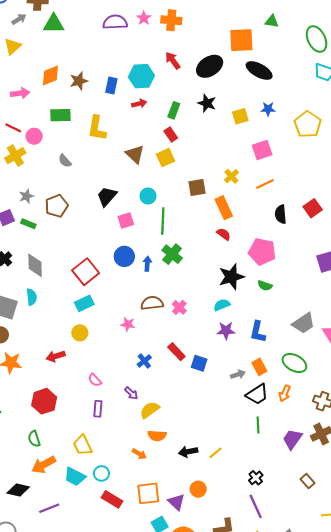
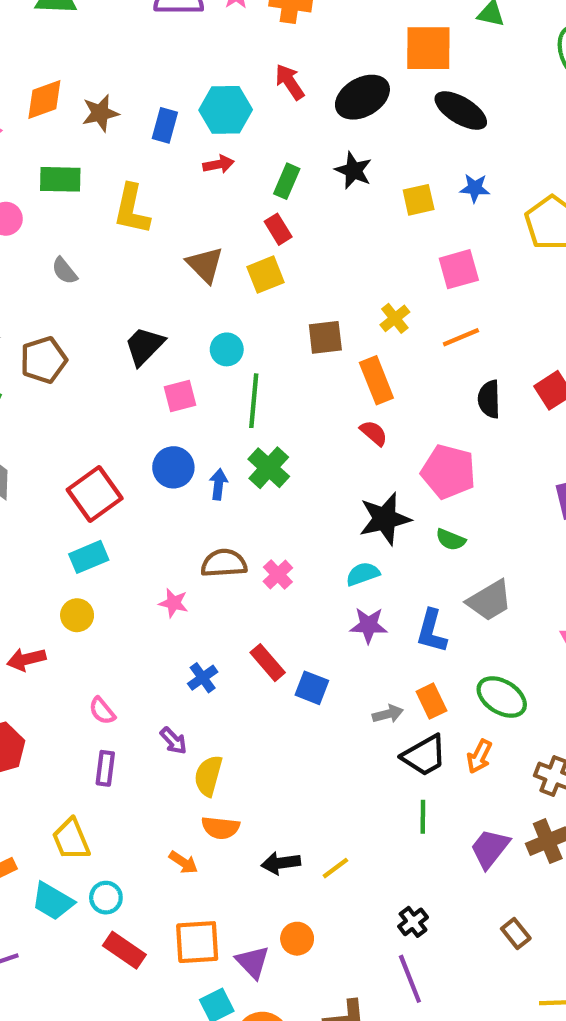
gray trapezoid: (304, 323) -> (489, 601), moved
yellow semicircle: (150, 410) -> (208, 776), turned -42

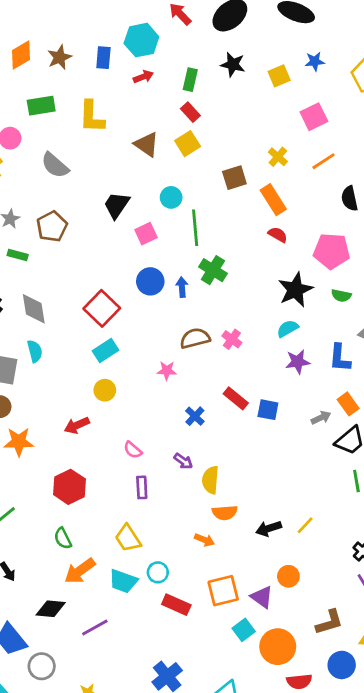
gray semicircle: (65, 271) -> (55, 165), size x1.5

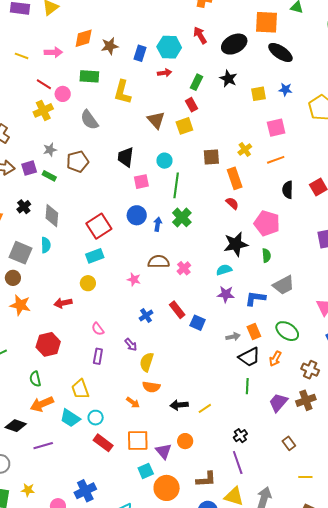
black trapezoid: (117, 205) -> (126, 157), turned -40
green semicircle: (341, 295) -> (266, 255), turned -120
blue L-shape: (340, 358) -> (255, 298), turned 80

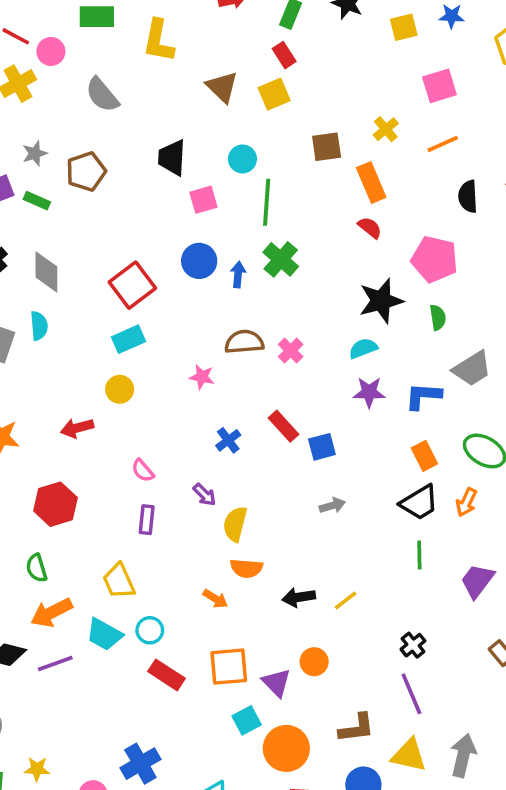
blue square: (198, 323) -> (322, 447), turned -35
gray arrow: (233, 337) -> (332, 506), moved
purple line: (43, 446) -> (55, 663), moved

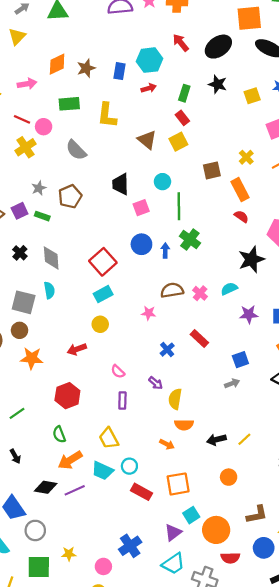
cyan semicircle: (363, 348) -> (229, 289), moved
blue square: (322, 447) -> (240, 360), moved
purple triangle: (276, 683) -> (173, 532), moved, turned 42

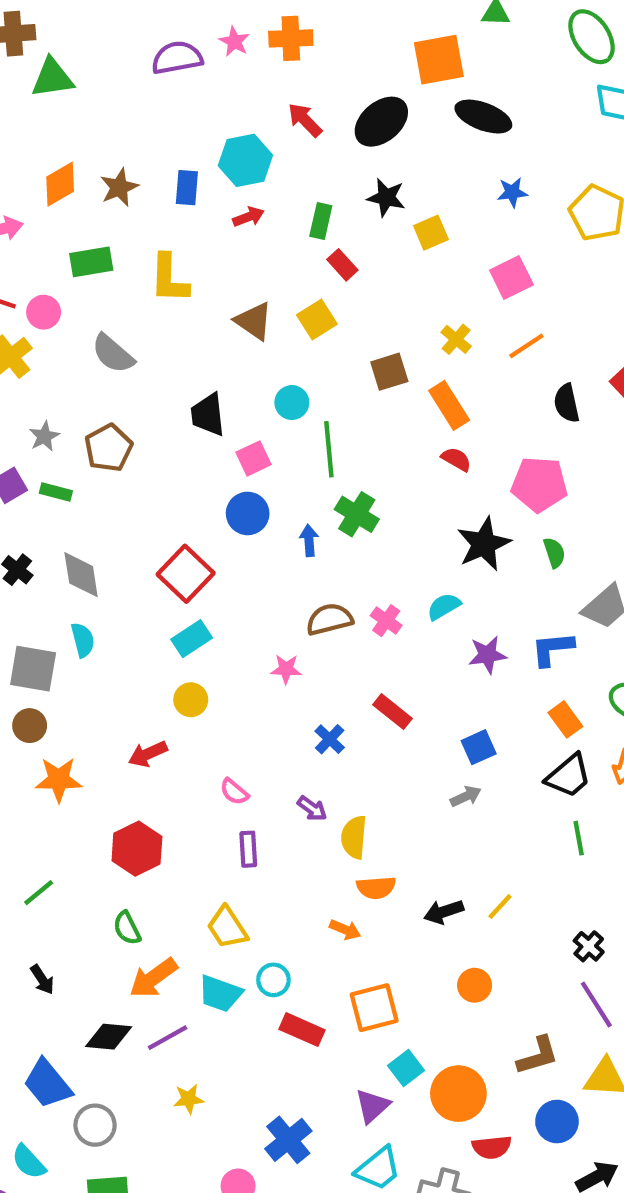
yellow square: (252, 96) -> (431, 233), moved
red rectangle: (182, 118) -> (342, 265), moved
blue circle: (141, 244) -> (248, 513), moved
yellow star: (69, 554) -> (189, 1099), moved

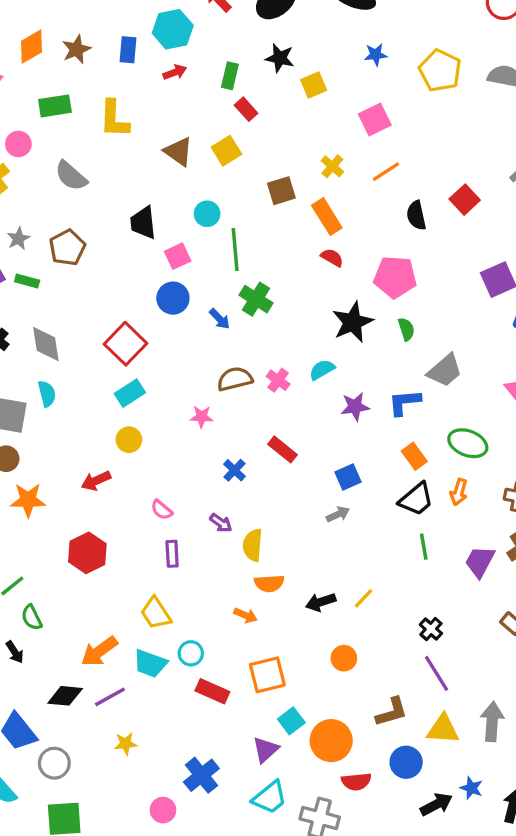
blue arrow: (309, 540) -> (220, 319), turned 140
green semicircle: (127, 928) -> (32, 617), moved

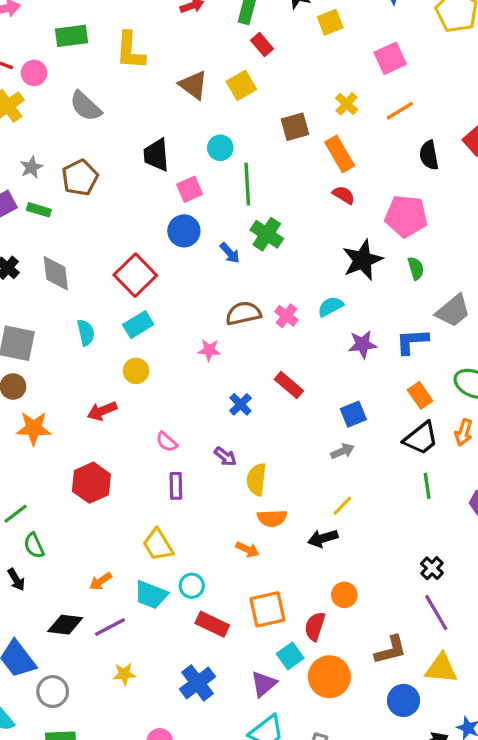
cyan semicircle: (47, 394) -> (86, 333), moved
yellow line: (364, 598) -> (342, 506), moved
orange arrow: (99, 651) -> (101, 581), size x0.6
blue cross: (201, 775) -> (198, 683), moved
red semicircle: (356, 782) -> (315, 626), moved, turned 112

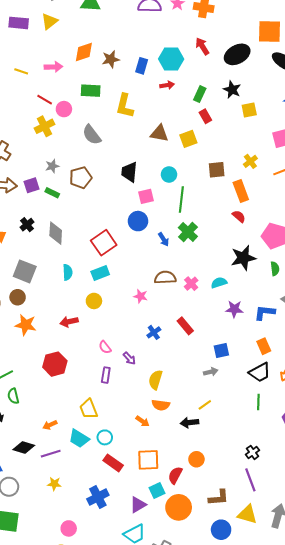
brown triangle: (193, 85) -> (159, 133), turned -36
purple arrow: (225, 457) -> (129, 358), moved

